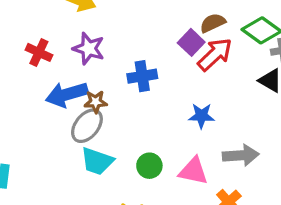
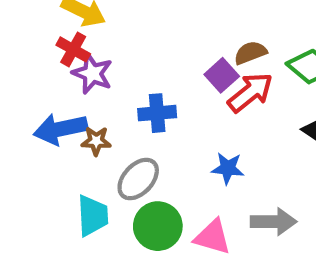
red cross: (39, 52) -> (73, 49), moved
gray ellipse: (87, 126) -> (138, 179), moved
cyan trapezoid: (97, 161) -> (93, 216), turned -116
green circle: (149, 166) -> (158, 226), size x1.5

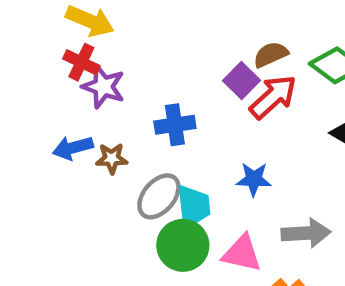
blue arrow: (60, 129) -> (73, 148), size x0.7
cyan trapezoid: (93, 216) -> (193, 206), moved

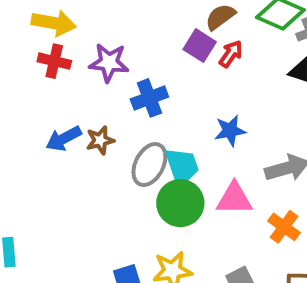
purple star: (103, 87) -> (109, 63), moved
red arrow: (273, 97) -> (231, 54), size x0.6

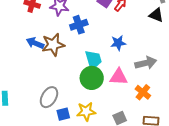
blue arrow: (64, 139) -> (35, 43), turned 48
brown star: (100, 140) -> (53, 45), size x1.6
gray ellipse: (149, 165) -> (49, 97), moved

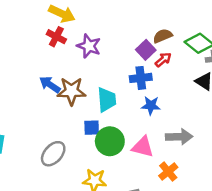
blue cross: (79, 25) -> (141, 78), moved
cyan trapezoid: (93, 60) -> (107, 100), moved
blue square: (63, 114) -> (92, 128), moved

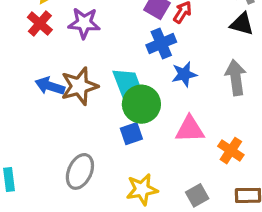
red cross: (56, 37) -> (40, 24), turned 30
blue square: (92, 128) -> (131, 134), moved
gray arrow: (179, 137) -> (236, 78), moved, turned -80
green circle: (110, 141) -> (141, 104), moved

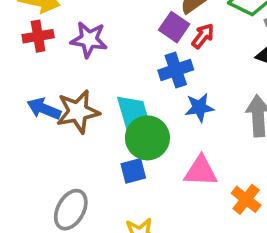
red cross: (40, 24) -> (38, 36), turned 35

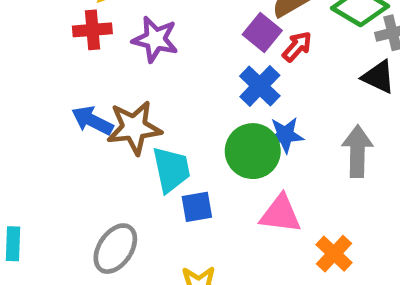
blue cross: (176, 70) -> (260, 86), turned -32
cyan trapezoid: (132, 113) -> (171, 170), moved
green circle: (147, 138) -> (253, 151), moved

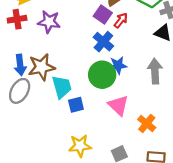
blue arrow: (92, 121) -> (20, 65), turned -120
pink triangle: (281, 214) -> (118, 105), turned 40
gray ellipse: (115, 249) -> (20, 91), moved

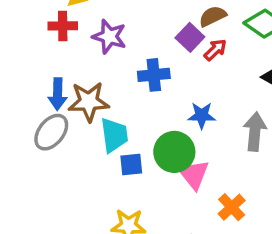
blue cross: (103, 42) -> (154, 75), moved, turned 36
green circle: (102, 75) -> (174, 152), moved

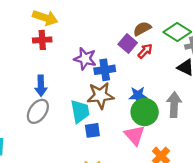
purple star: (109, 36) -> (85, 59), moved
brown star: (89, 102) -> (100, 96), moved
green circle: (174, 152) -> (145, 112), moved

